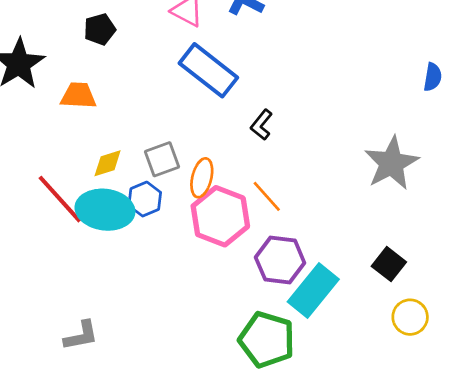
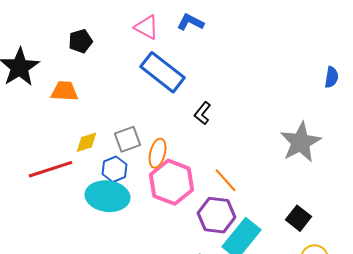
orange line: (267, 196) -> (226, 180), moved
red line: (60, 199) -> (50, 169), turned -66
cyan ellipse: (105, 210) -> (108, 196), moved

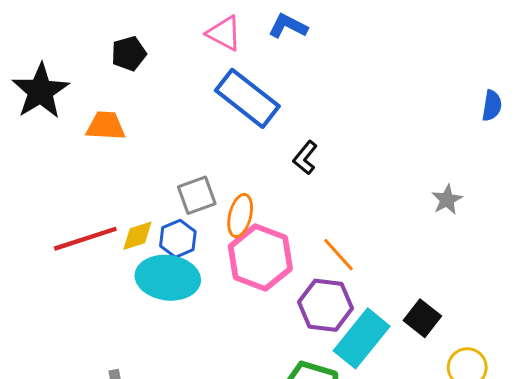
yellow diamond: (86, 142) -> (137, 236), moved
gray star: (300, 142) -> (447, 200), size x0.5
black square: (298, 218) -> (422, 318), moved

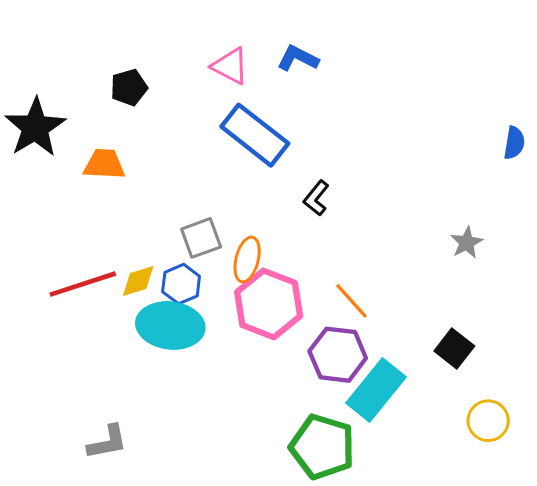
black square: (422, 318) -> (454, 349), moved

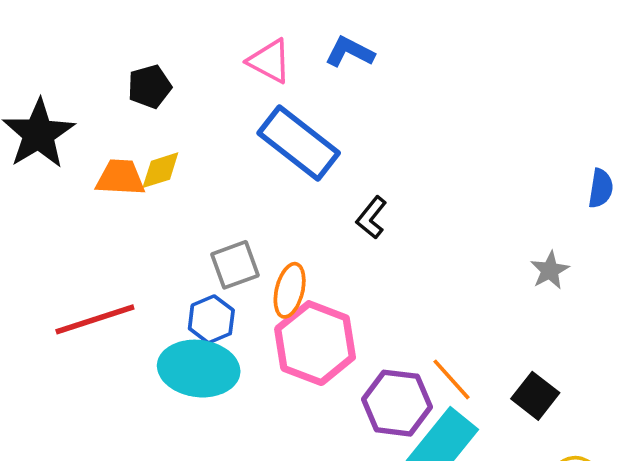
blue semicircle: (514, 143) -> (601, 188), moved
yellow diamond: (138, 281) -> (160, 170), moved
orange line: (351, 301) -> (452, 379), moved

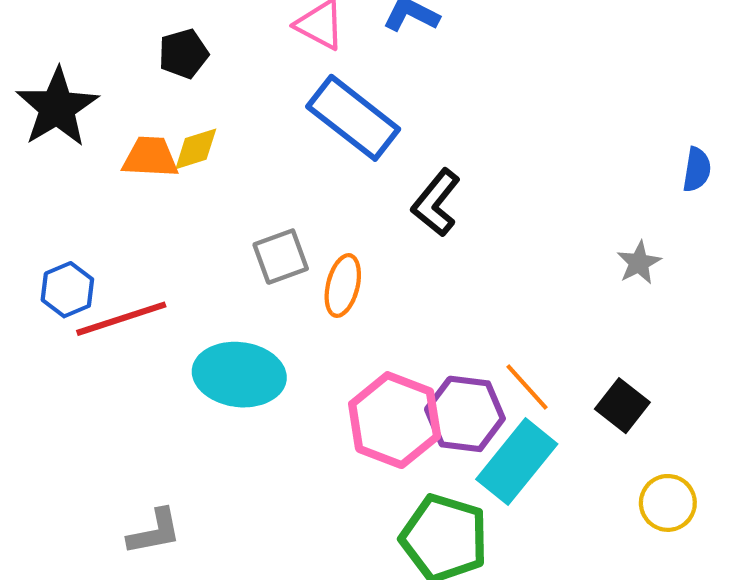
black L-shape: (371, 218) -> (436, 203), size x1.4
blue hexagon: (211, 319) -> (67, 290), moved
pink hexagon: (315, 343) -> (395, 420), moved

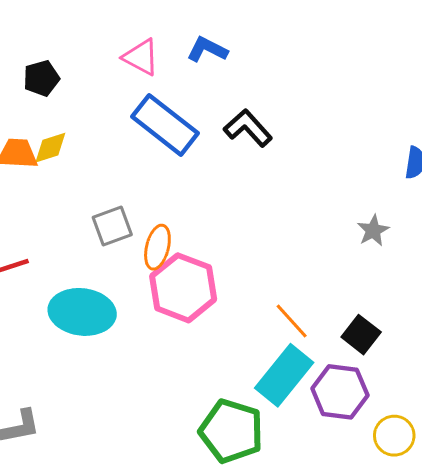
black L-shape: (436, 203) -> (248, 128), moved, turned 99
purple hexagon: (465, 414) -> (340, 392), moved
pink hexagon: (395, 420) -> (183, 288), moved
yellow circle: (668, 503) -> (394, 436), moved

